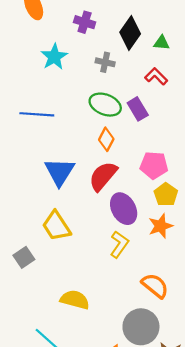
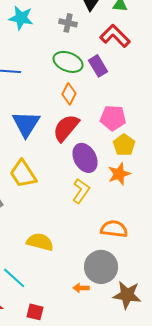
cyan star: (54, 57) -> (21, 18), turned -30
red L-shape: (156, 76) -> (115, 36), size x1.4
orange semicircle: (155, 286) -> (114, 229), turned -32

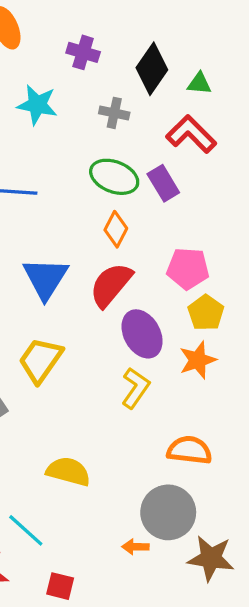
yellow trapezoid: (23, 174) -> (41, 360), turned 68

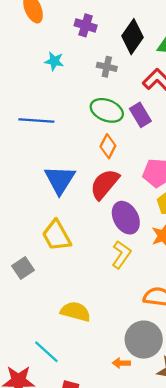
cyan star: (37, 105) -> (54, 61), size x0.7
yellow trapezoid: (41, 360) -> (56, 236), turned -64

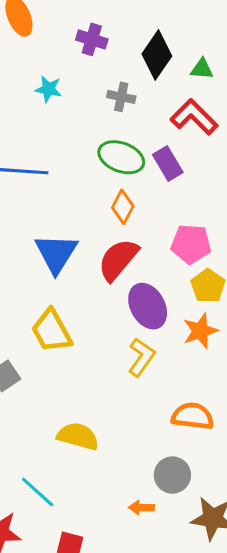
gray circle: (144, 340) -> (172, 475), size x0.7

